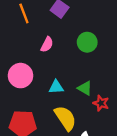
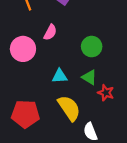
green circle: (87, 42) -> (92, 47), moved
pink circle: (20, 76) -> (23, 49), moved

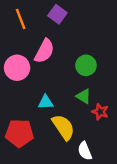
pink semicircle: (50, 32) -> (44, 51), size x1.5
cyan triangle: (60, 76) -> (46, 102), moved

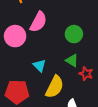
cyan triangle: (46, 102) -> (39, 65), turned 48
yellow semicircle: (63, 127) -> (55, 87), turned 60

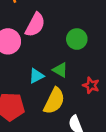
green triangle: (72, 60) -> (60, 70), moved
cyan triangle: (39, 65) -> (36, 76), turned 48

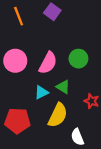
pink semicircle: (35, 25) -> (48, 63), moved

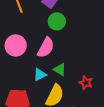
green circle: (78, 59) -> (57, 21), moved

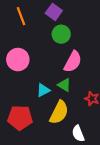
pink semicircle: (46, 48) -> (73, 62), moved

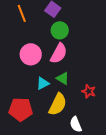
pink circle: (18, 60) -> (31, 54), moved
pink semicircle: (73, 62) -> (59, 53), moved

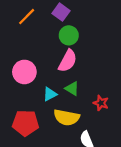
orange line: (22, 13) -> (27, 17), turned 66
pink circle: (31, 54) -> (24, 72), moved
yellow semicircle: (58, 104) -> (67, 117), turned 75

